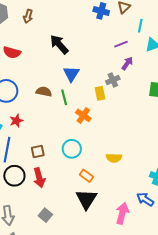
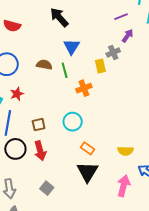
orange cross: (83, 115) -> (84, 88), turned 35
yellow semicircle: (114, 158) -> (125, 151), moved

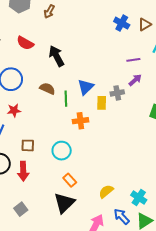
black arrow: (59, 17) -> (56, 56), moved
blue triangle: (72, 47) -> (86, 87), moved
yellow semicircle: (125, 151) -> (106, 191), turned 126

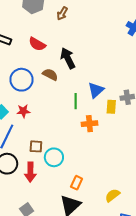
brown semicircle: (47, 89) -> (50, 75), moved
cyan circle: (62, 151) -> (54, 157), moved
orange rectangle: (70, 180) -> (77, 183), turned 64

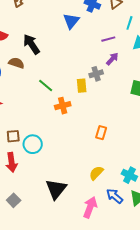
blue triangle: (96, 90) -> (71, 21), moved
green line: (76, 101) -> (46, 85), turned -42
orange rectangle: (77, 183) -> (101, 133), moved

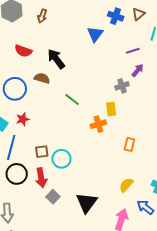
yellow rectangle: (82, 86) -> (111, 109), moved
orange cross: (63, 106) -> (98, 124), moved
gray square: (14, 200) -> (53, 197), moved

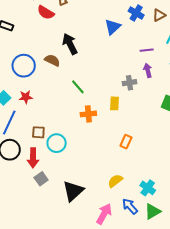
red semicircle: (23, 51) -> (46, 13), moved
purple arrow: (138, 70) -> (148, 70), turned -64
orange cross: (98, 124) -> (88, 114), moved

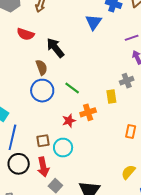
red semicircle: (46, 13) -> (26, 34), moved
brown semicircle: (52, 60) -> (42, 67), turned 56
blue circle: (24, 66) -> (42, 91), moved
gray cross: (130, 83) -> (127, 81), moved
red star: (26, 97) -> (69, 121), moved

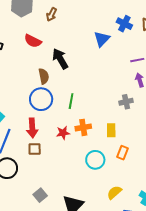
green line: (72, 88) -> (71, 101), turned 56
yellow rectangle: (111, 97) -> (111, 130), moved
cyan circle: (63, 148) -> (95, 160), moved
red arrow: (43, 167) -> (32, 128), moved

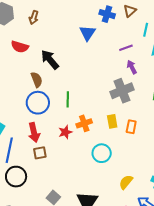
gray cross: (126, 102) -> (122, 91), size x1.6
orange rectangle: (123, 153) -> (131, 127), moved

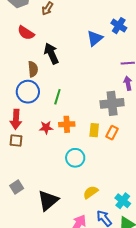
orange rectangle: (131, 127) -> (112, 133), moved

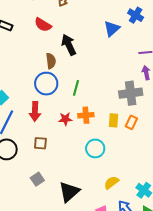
brown square: (16, 140) -> (40, 143), moved

